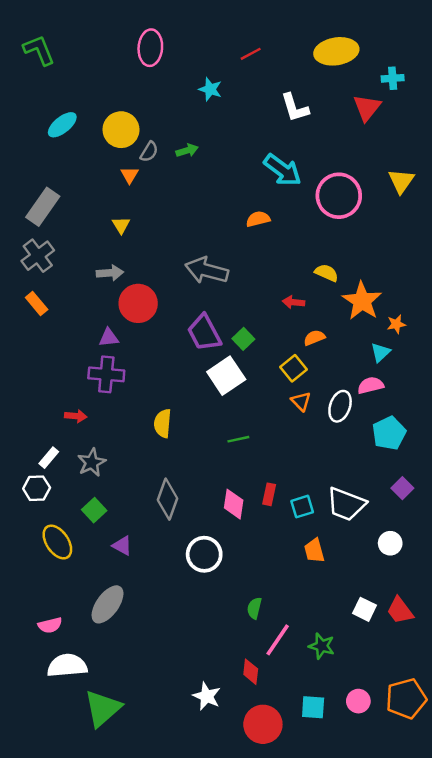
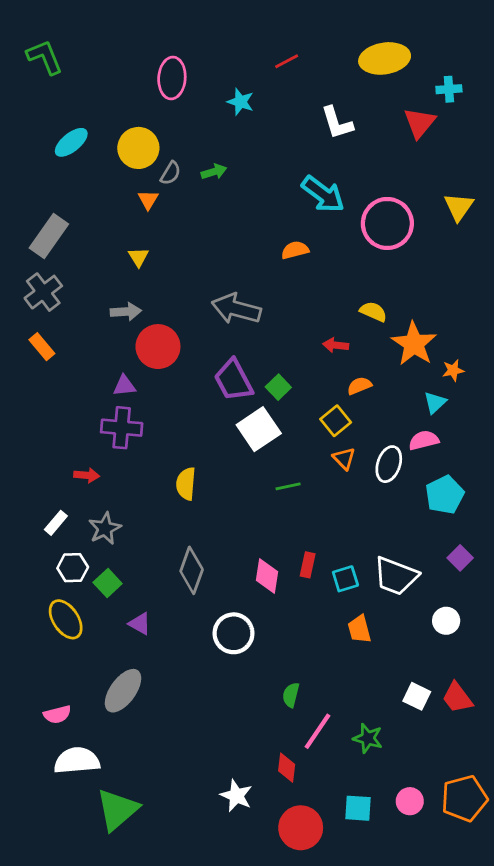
pink ellipse: (150, 48) -> (172, 78), moved
green line: (238, 439) -> (288, 486), moved
white hexagon: (37, 488) -> (73, 568), moved

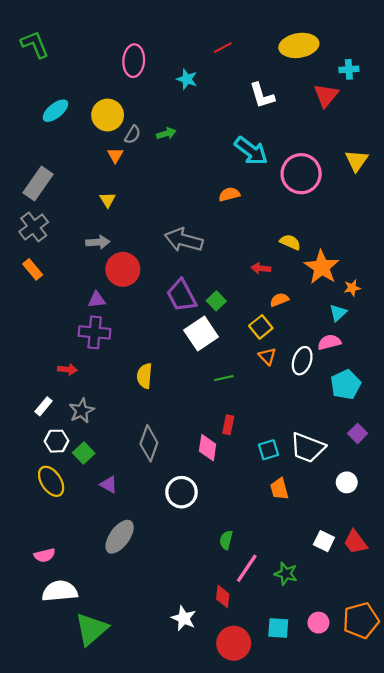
red rectangle: (308, 565) -> (228, 425), moved
gray ellipse: (123, 691) -> (120, 537), moved

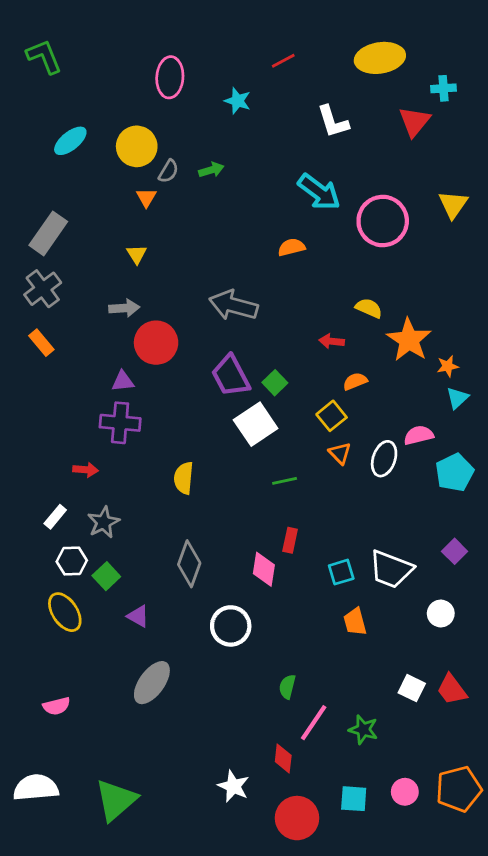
cyan triangle: (338, 313) -> (457, 398), moved
cyan pentagon: (346, 385) -> (455, 473), moved
white semicircle: (60, 591) -> (36, 788), moved

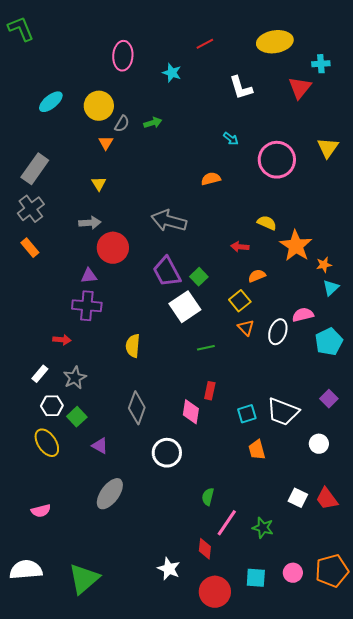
green L-shape: (44, 57) -> (21, 29), moved
cyan arrow: (319, 192) -> (231, 139), size x0.5

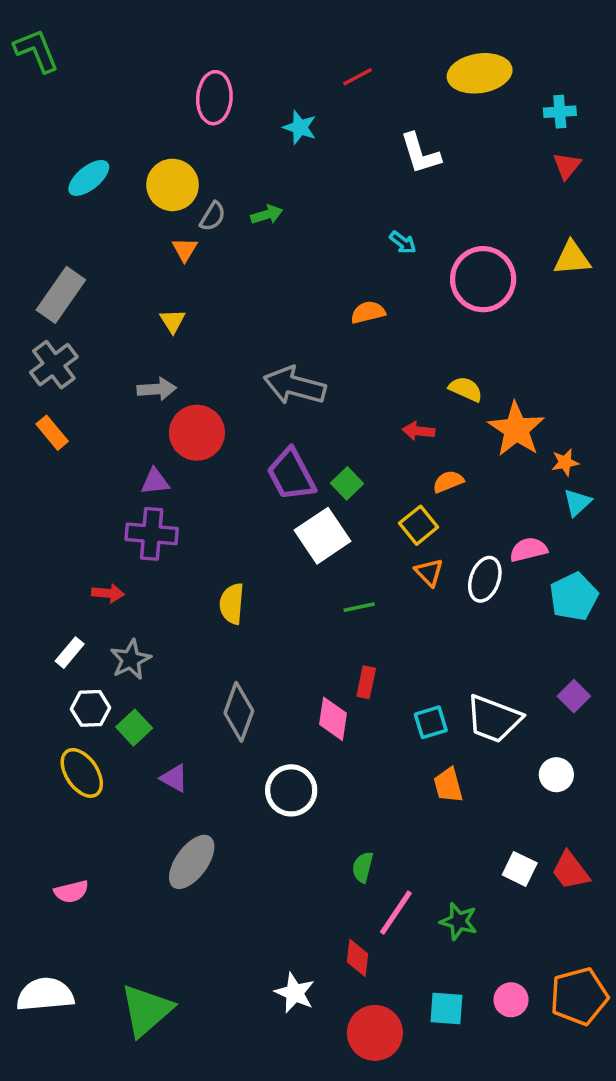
red triangle: (300, 88) -> (567, 166), moved, size x0.7
yellow triangle: (328, 148) -> (572, 258), turned 50

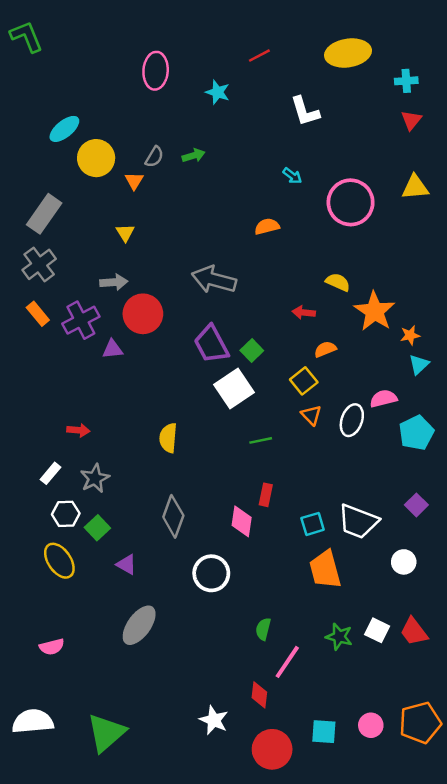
yellow circle: (173, 185) -> (96, 158), moved
purple cross: (152, 534) -> (81, 320), moved, turned -33
orange trapezoid: (448, 785) -> (325, 570), size x1.5
green star: (459, 921) -> (339, 637), moved

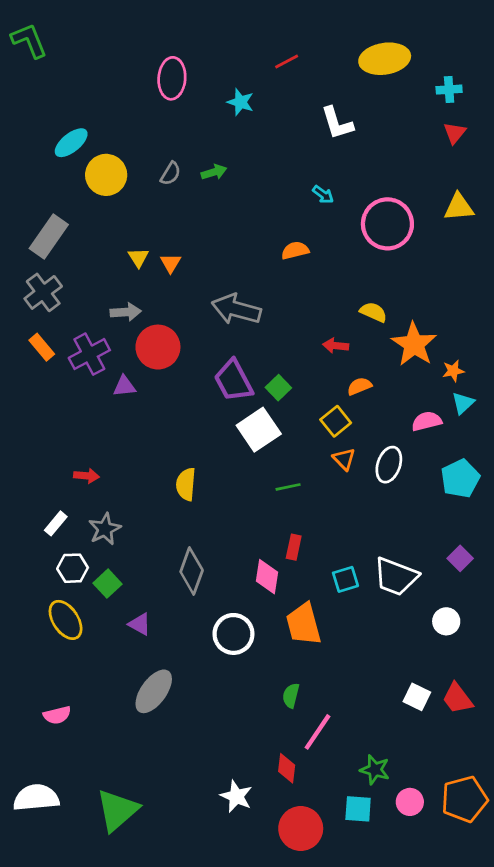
orange triangle: (134, 181) -> (171, 263), moved
pink semicircle: (383, 399) -> (427, 421), moved
orange trapezoid: (325, 570) -> (303, 624), moved
green star: (339, 637) -> (375, 770), moved

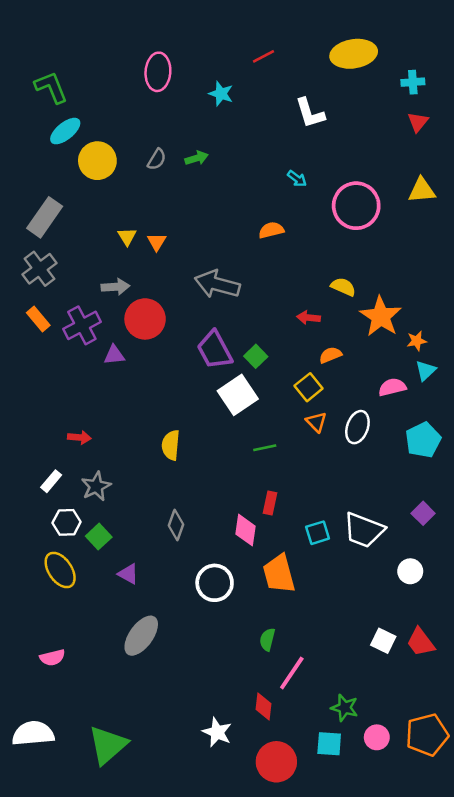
green L-shape: (29, 41) -> (51, 87), moved
gray diamond: (192, 571) -> (176, 525), size x0.7

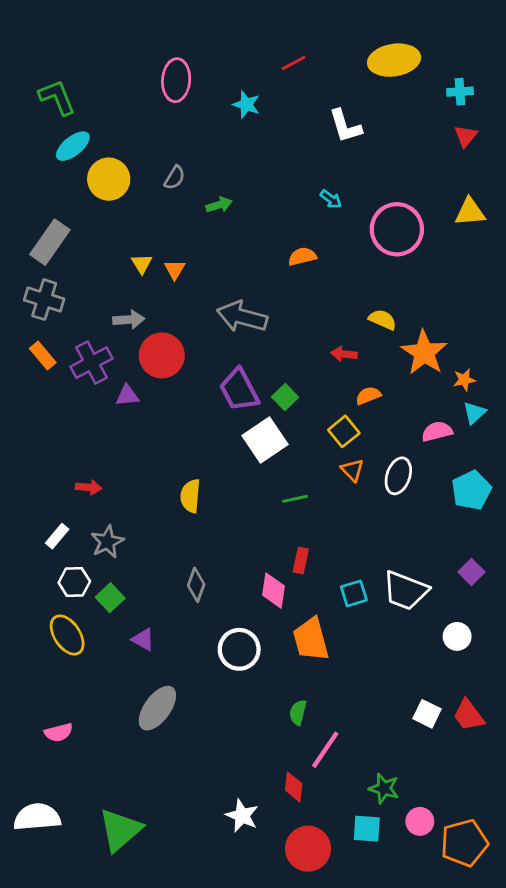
green arrow: (197, 158) -> (219, 205), moved
gray cross: (40, 269) -> (44, 300), turned -36
orange pentagon: (427, 735) -> (464, 843), moved

